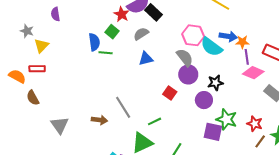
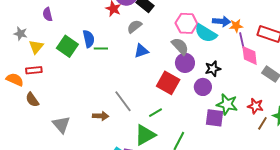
green square: (112, 32) -> (67, 46), moved, size x1.5
pink diamond: (253, 73) -> (250, 55), turned 65
red square: (170, 93) -> (168, 83), size x1.6

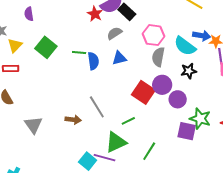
pink hexagon: (186, 23) -> (154, 35), moved
blue semicircle: (89, 39) -> (93, 61), moved
gray semicircle: (180, 46) -> (158, 57), turned -132
purple circle: (185, 63) -> (162, 85), moved
black star: (213, 69) -> (189, 71), moved

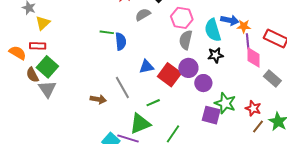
cyan semicircle: (185, 46) -> (213, 30), turned 35
green square: (46, 47) -> (47, 67), moved
blue triangle: (119, 58) -> (146, 67), moved
gray triangle: (33, 125) -> (47, 89), moved

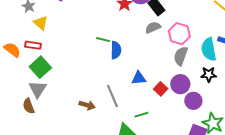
gray semicircle: (143, 15) -> (153, 27), moved
yellow triangle: (43, 23) -> (41, 23), turned -42
brown semicircle: (32, 75) -> (29, 106), moved
red square: (169, 75) -> (161, 89), size x0.6

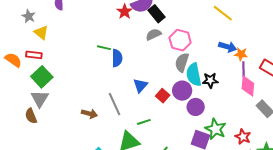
cyan semicircle: (209, 49) -> (194, 75), moved
blue triangle: (139, 78) -> (140, 85), turned -42

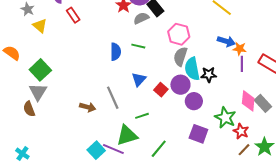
gray semicircle: (153, 35) -> (141, 18), moved
green line: (104, 48) -> (138, 46), moved
red rectangle: (34, 55) -> (73, 15), moved, turned 49
pink diamond: (248, 86) -> (248, 101), moved
green star: (216, 129) -> (225, 118), moved

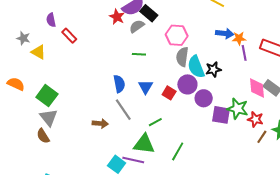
blue semicircle: (116, 52) -> (119, 84), moved
purple square: (198, 134) -> (221, 115), moved
green triangle: (127, 135) -> (144, 144), turned 35

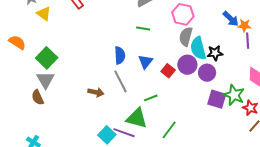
blue arrow: (225, 33) -> (231, 19), turned 30
purple circle: (204, 98) -> (207, 73), moved

